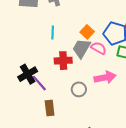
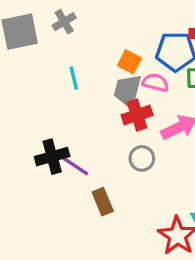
red cross: (63, 61) -> (137, 115), moved
black cross: (28, 74) -> (52, 157), turned 30

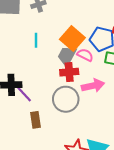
orange square: (129, 62) -> (72, 38), size x1.6
gray circle: (142, 158) -> (66, 99), size x1.6

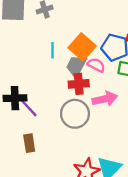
cyan line: (36, 40) -> (52, 50), moved
brown rectangle: (36, 120) -> (29, 143), moved

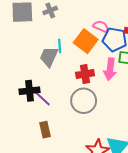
pink semicircle: (96, 65) -> (101, 26), moved
gray trapezoid: (76, 66) -> (49, 57), moved
pink arrow: (105, 99) -> (110, 69), moved, turned 115

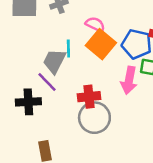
pink semicircle: (101, 26) -> (95, 24), moved
red cross: (85, 74) -> (89, 97), moved
purple line: (43, 99) -> (47, 82), moved

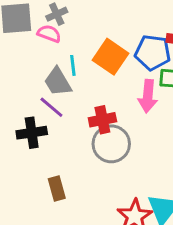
pink semicircle: (95, 24) -> (49, 34), moved
gray trapezoid: (54, 61) -> (58, 82), turned -52

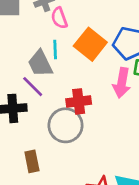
pink semicircle: (49, 34) -> (59, 18), moved, turned -135
gray circle: (111, 144) -> (65, 125), moved

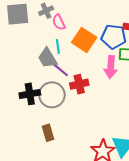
purple line: (33, 87) -> (60, 70), moved
gray circle: (65, 125) -> (52, 95), moved

